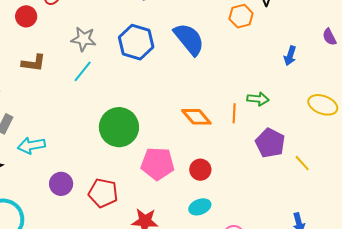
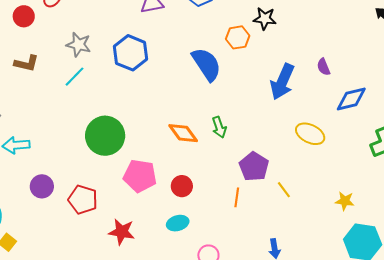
blue semicircle: (189, 39) -> (206, 64), moved
blue arrow: (290, 56) -> (282, 82), size x1.8
green arrow: (258, 99) -> (219, 127), moved, turned 60
orange line: (234, 113) -> (237, 197), moved

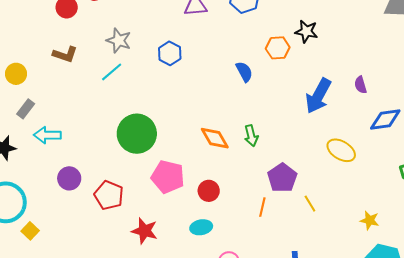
blue hexagon: (131, 53) -> (170, 53), size x0.7
blue semicircle: (206, 64) -> (244, 72), size x0.6

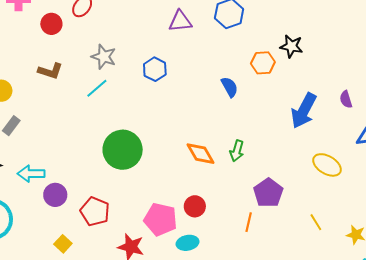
cyan arrow: (47, 135) -> (31, 174), moved
green arrow: (251, 136) -> (237, 151), turned 30
pink pentagon: (168, 177) -> (160, 219), moved
yellow line: (310, 204) -> (316, 222), moved
yellow square: (30, 231) -> (63, 244), moved

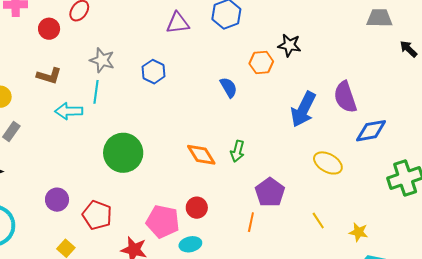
cyan line: (97, 88) -> (96, 92), turned -40
purple semicircle: (346, 99) -> (345, 97), size x1.8
cyan arrow: (31, 174) -> (69, 111), moved

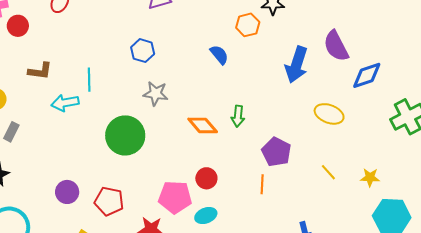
red circle: (49, 29) -> (18, 26), moved
gray star: (102, 60) -> (156, 94), moved

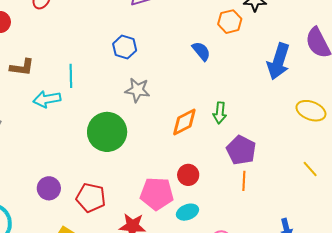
orange diamond: (203, 125) -> (184, 122), turned -76
purple pentagon: (276, 152) -> (241, 150), moved

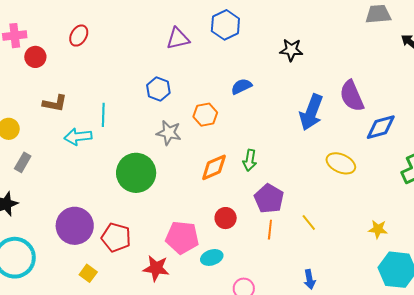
orange hexagon: (230, 22) -> (205, 115), moved
blue semicircle: (201, 51) -> (241, 86), moved, turned -80
yellow line: (310, 169) -> (309, 222), moved
red circle: (188, 175) -> (226, 218), moved
purple circle: (49, 188) -> (75, 226), size x1.6

